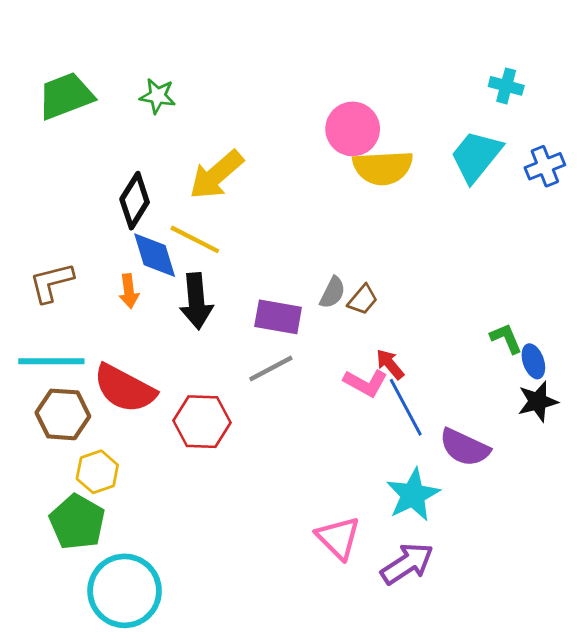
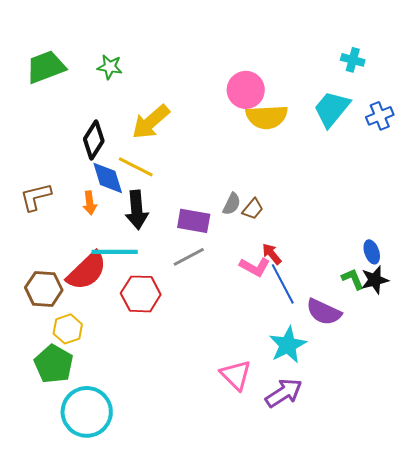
green L-shape: (506, 338) -> (353, 279), moved
cyan line: (51, 361) -> (115, 252), moved
red semicircle: (125, 389) -> (87, 271), turned -72

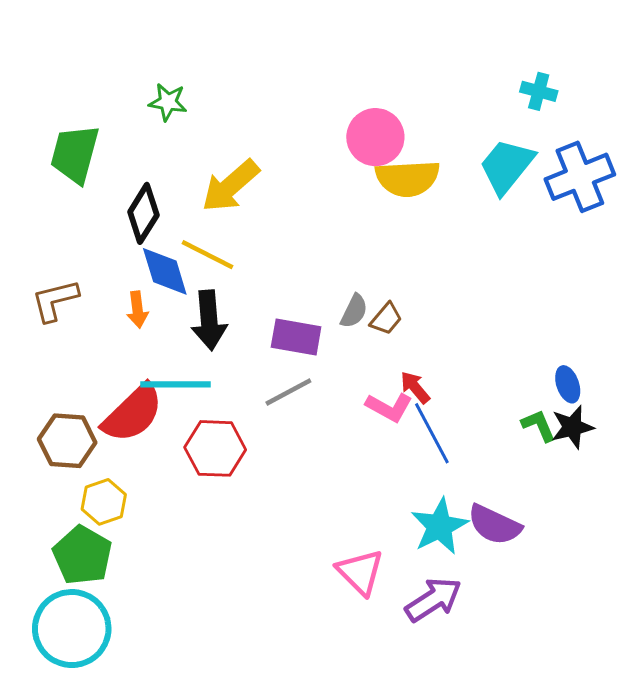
green trapezoid: (46, 67) -> (75, 154), moved, turned -54
blue cross: (380, 116) -> (580, 177), size x1.6
purple semicircle: (324, 312) -> (494, 525), moved
cyan circle: (87, 412) -> (72, 629), moved

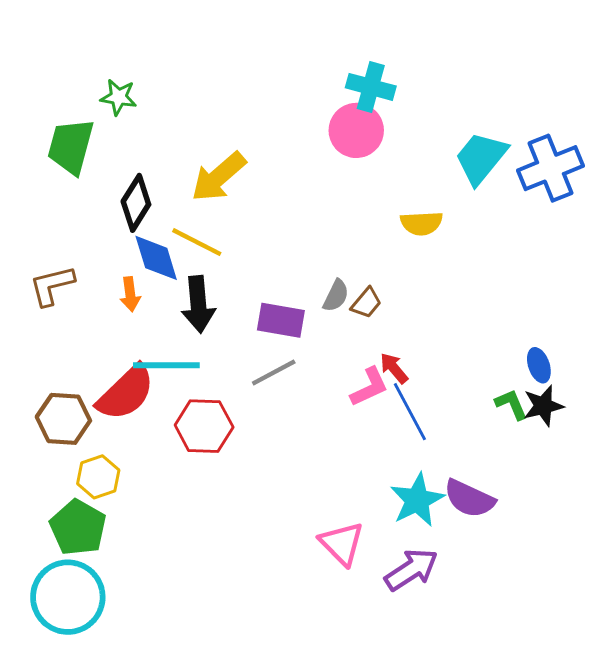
cyan cross: (539, 91) -> (371, 87), moved, size x1.4
green star: (168, 102) -> (119, 97), moved
yellow semicircle: (407, 178) -> (421, 223), moved, size x0.7
pink L-shape: (389, 407) -> (369, 387), turned -54

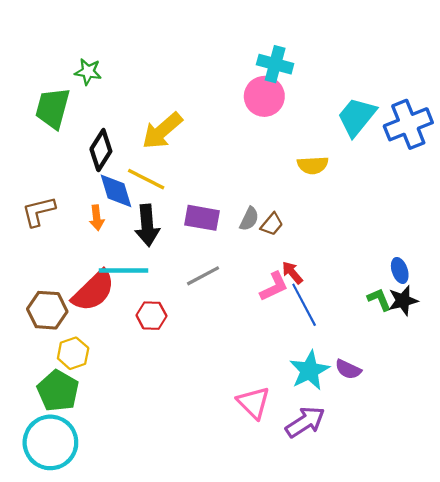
purple rectangle: (281, 320) -> (202, 218), moved
red hexagon: (204, 426) -> (151, 316), size x0.7
purple semicircle: (469, 499) -> (348, 369), size x0.7

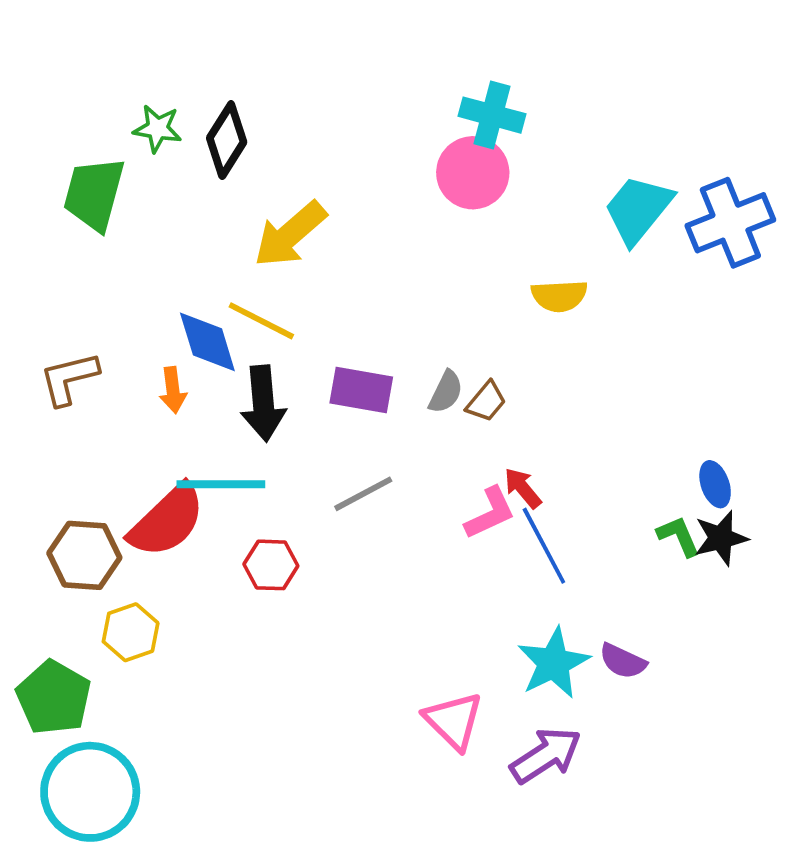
black diamond: (101, 150) -> (227, 140), moved
green pentagon: (58, 391) -> (54, 698), moved

